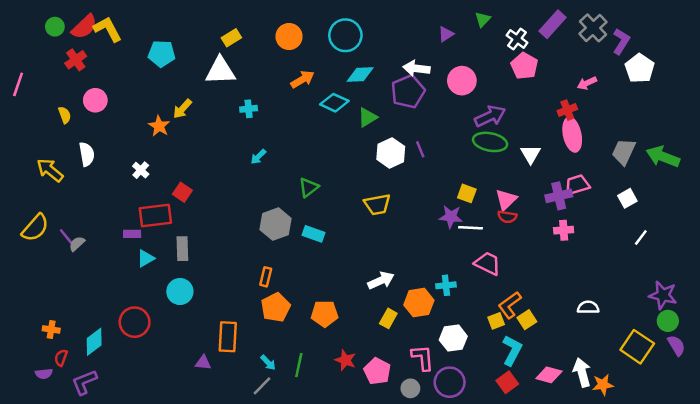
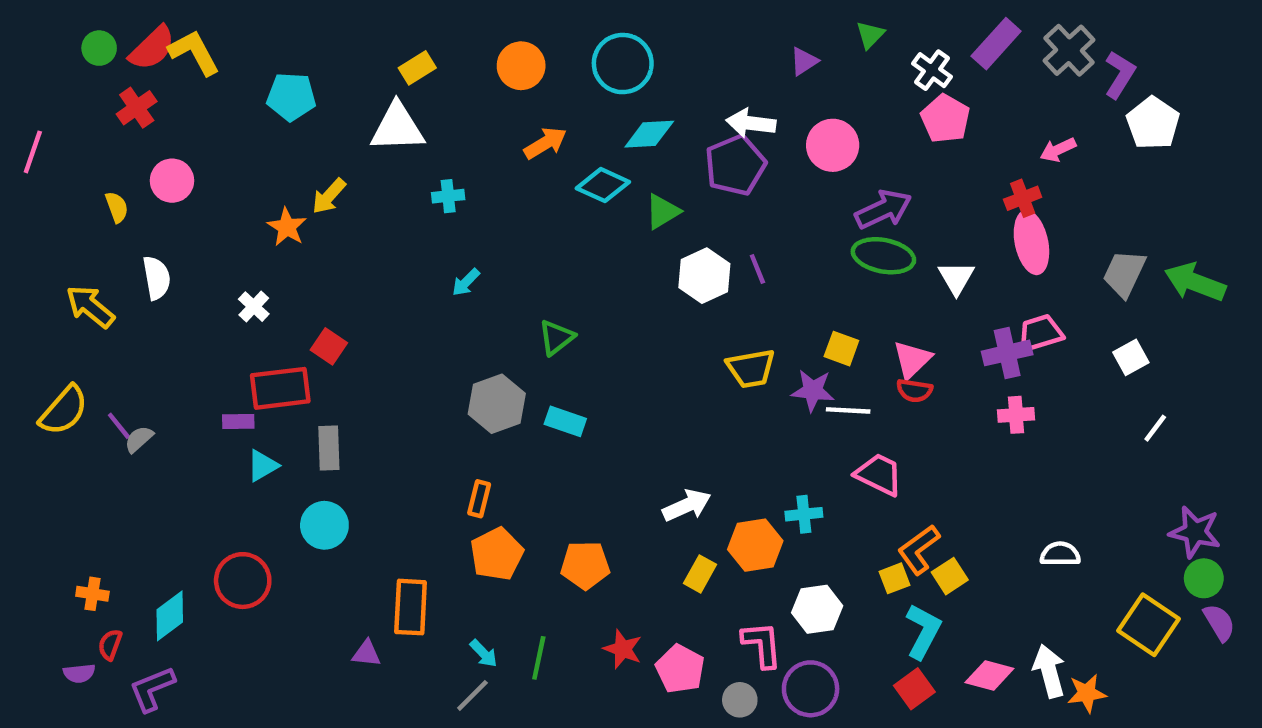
yellow trapezoid: (377, 204) -> (751, 368), moved

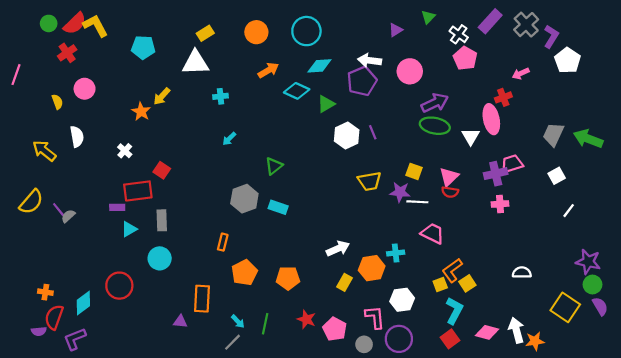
pink ellipse: (1031, 242) -> (491, 119), moved
orange rectangle: (479, 499) -> (223, 242), moved
red semicircle: (110, 645) -> (54, 317), size x1.6

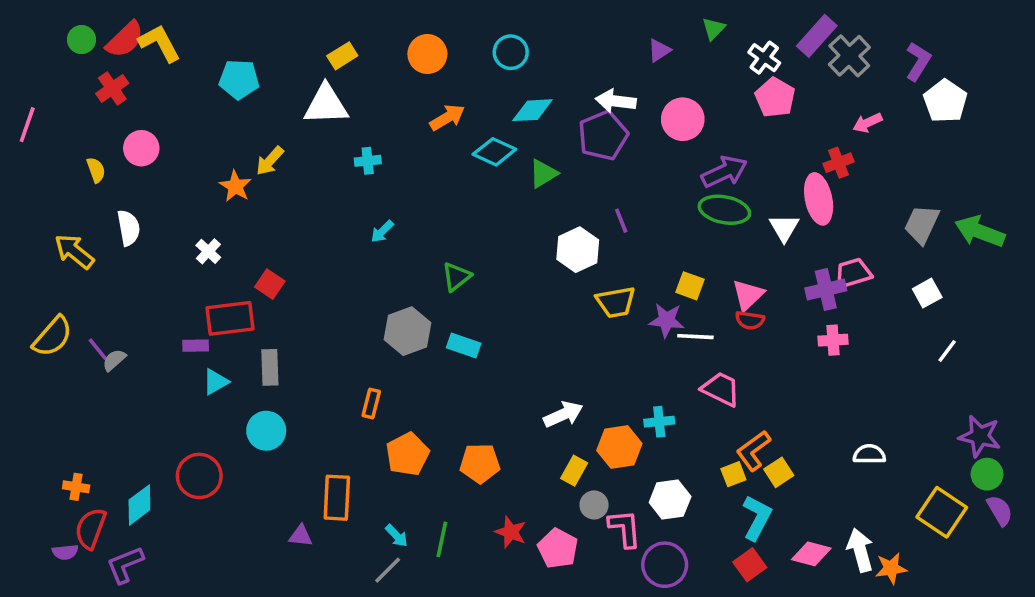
gray cross: (526, 25) -> (849, 56), moved
cyan circle: (306, 31) -> (511, 52), size x0.7
white hexagon: (347, 135) -> (578, 250), moved
gray circle: (364, 344) -> (594, 505), moved

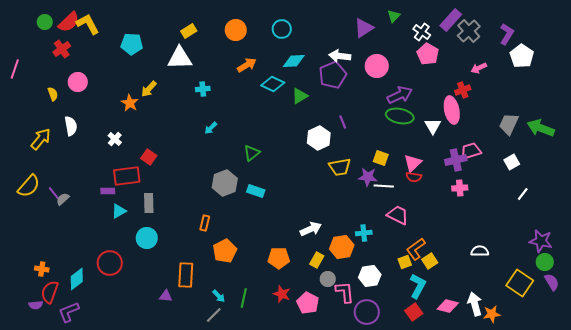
purple triangle: (659, 50) -> (364, 28), size x1.5
yellow arrow: (74, 251) -> (41, 139), turned 90
orange pentagon: (480, 463) -> (279, 258), moved

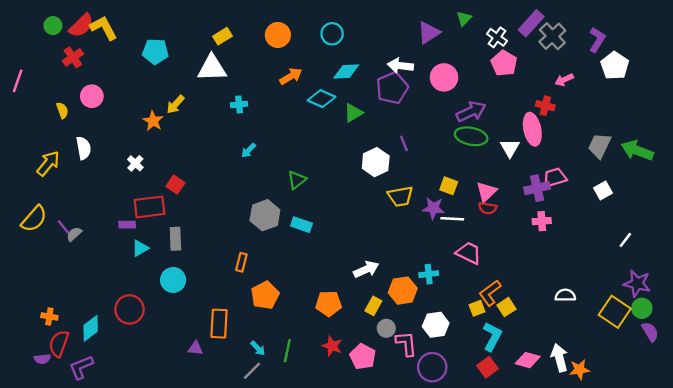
red cross: (463, 90) -> (545, 106), turned 35
white line: (523, 194) -> (625, 240), moved
yellow square: (520, 283) -> (615, 312), moved

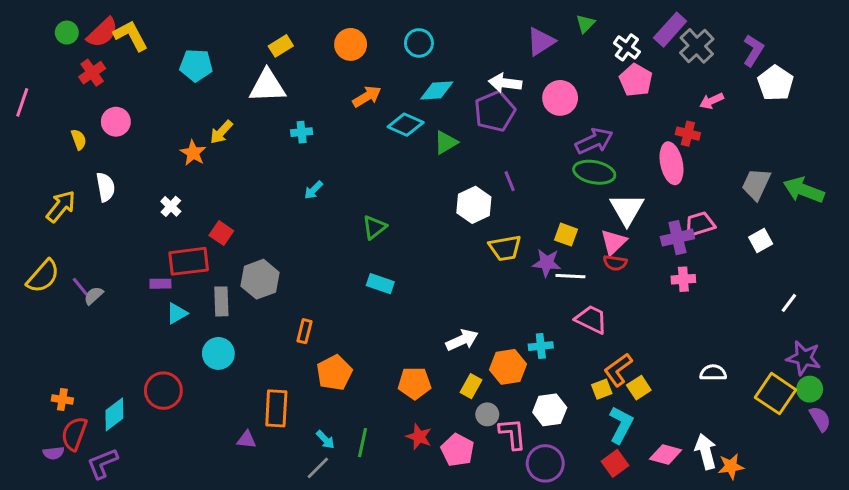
white triangle: (510, 148) -> (627, 209), moved, size x1.4
gray hexagon: (265, 215) -> (260, 279), moved

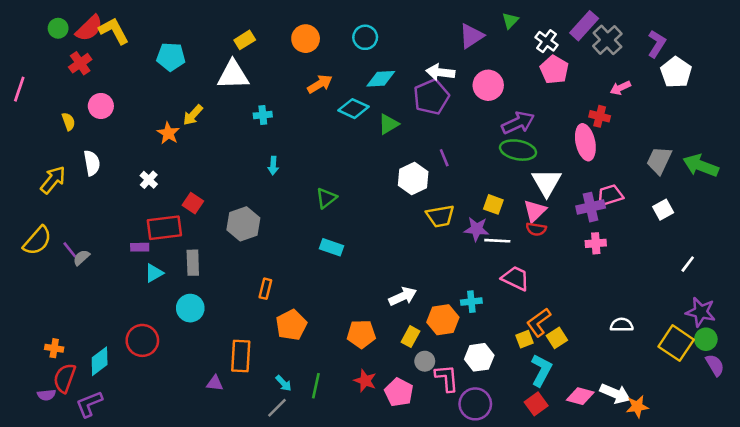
cyan arrow: (313, 190) -> (273, 166), turned -42
gray hexagon: (260, 279) -> (243, 224), moved
white arrow: (706, 452) -> (615, 394), turned 128

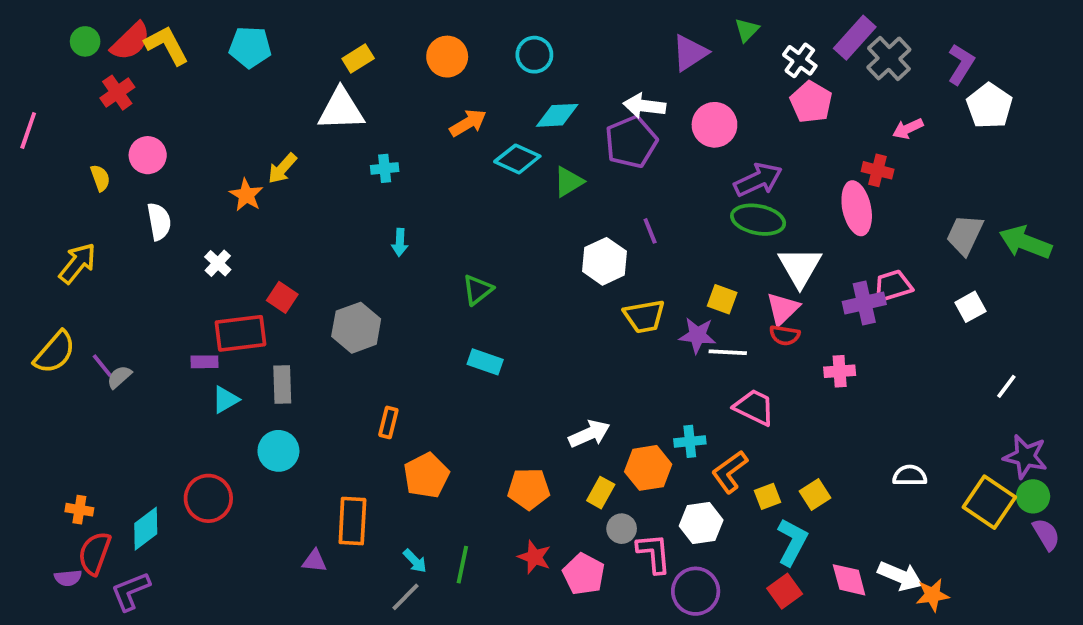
cyan pentagon: (171, 57) -> (250, 47), moved
white semicircle: (92, 163) -> (159, 222), moved
pink cross: (596, 243) -> (840, 371), moved
orange L-shape: (539, 322) -> (730, 472), moved
pink diamond: (580, 396) -> (849, 580), turned 60

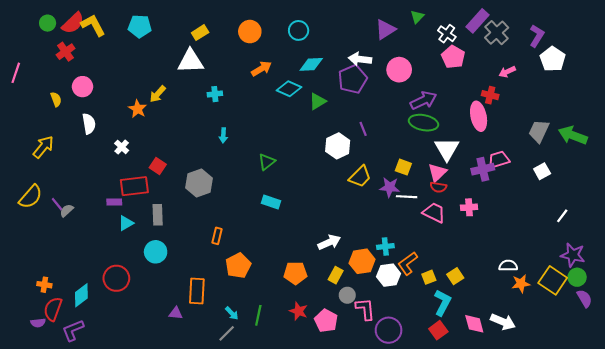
yellow trapezoid: (644, 316) -> (360, 177), turned -35
pink trapezoid: (754, 407) -> (434, 213), moved
white hexagon: (701, 523) -> (389, 275), moved
orange star: (933, 595) -> (521, 284), moved

